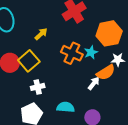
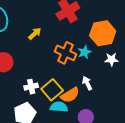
yellow square: (29, 61) -> (52, 90), moved
orange semicircle: (106, 72) -> (70, 95), moved
white arrow: (94, 83) -> (87, 83), turned -64

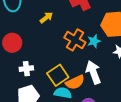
white arrow: (87, 83) -> (93, 72), size x1.6
white cross: (31, 87) -> (26, 69), moved

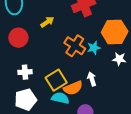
red circle: (12, 43) -> (18, 38), moved
white arrow: (93, 72) -> (92, 79), size x0.6

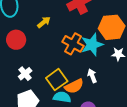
cyan star: (94, 48) -> (92, 45), size x1.6
white cross: (25, 72) -> (25, 74), turned -32

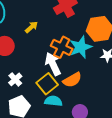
white arrow: (92, 76) -> (53, 64), moved, size x1.6
orange semicircle: (74, 86) -> (72, 80), moved

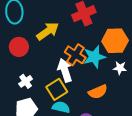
yellow arrow: (31, 27) -> (48, 31), size x1.6
orange semicircle: (72, 80) -> (98, 92), moved

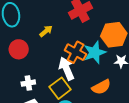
yellow arrow: (48, 31) -> (46, 31), size x0.6
white cross: (26, 81) -> (28, 83), turned 32

